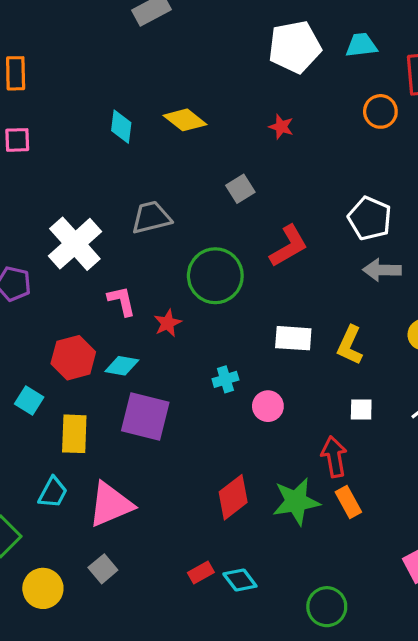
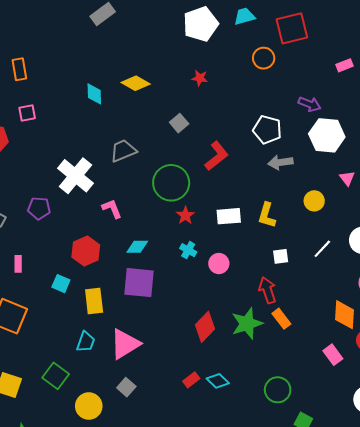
red star: (168, 323) -> (185, 215), moved
cyan diamond: (122, 366) -> (137, 247), moved
cyan cross: (225, 379) -> (188, 250), turned -35

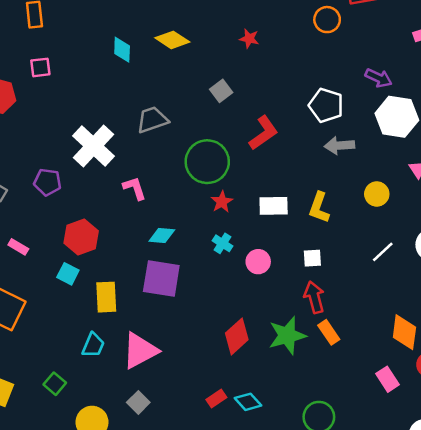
red hexagon: (86, 251) -> (81, 237), moved
white square: (281, 256) -> (312, 258), moved
pink rectangle: (18, 264) -> (18, 247), turned -63
green square: (56, 376) -> (55, 384), size x0.7

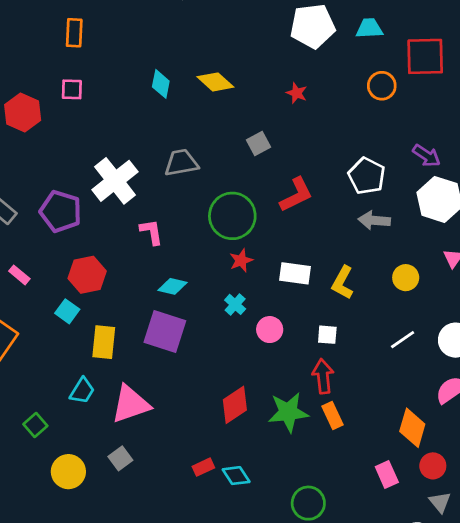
purple pentagon: (47, 182) -> (61, 211), size x1.4

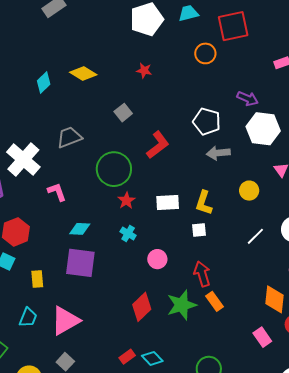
cyan diamond: (161, 84) -> (44, 82), turned 45
pink circle: (270, 330) -> (157, 259), moved
white square: (327, 335) -> (199, 230), moved
yellow rectangle: (104, 342) -> (37, 279), size x0.7

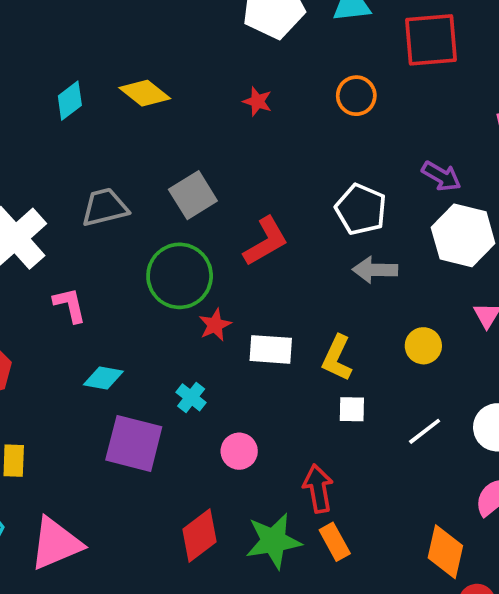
orange circle: (205, 53) -> (356, 96), moved
gray square: (123, 113) -> (193, 195), moved, size x1.4
red star: (126, 201) -> (215, 325), moved
white square: (199, 230) -> (352, 409), moved
purple square: (80, 263) -> (134, 443), moved

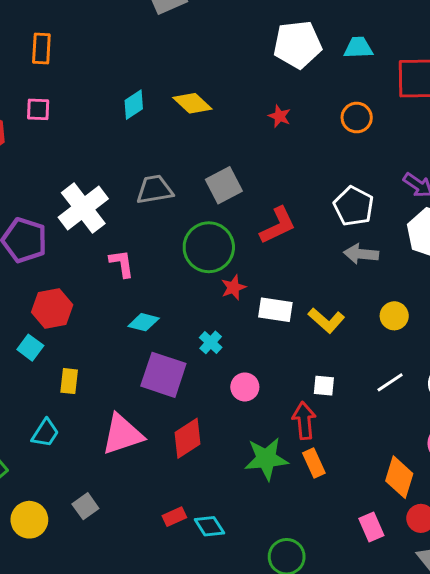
yellow L-shape: (337, 358) -> (326, 320), turned -78
white square: (352, 409) -> (324, 386), moved
red diamond: (200, 536) -> (188, 438), moved
pink triangle: (56, 544) -> (122, 434), moved

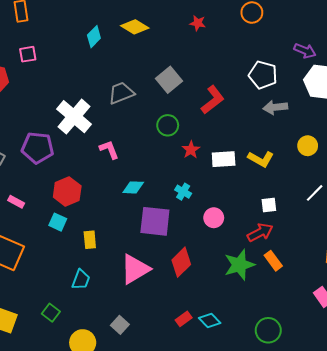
green circle: (209, 247) -> (168, 125), size x0.6
red arrow: (304, 421) -> (260, 232), turned 80

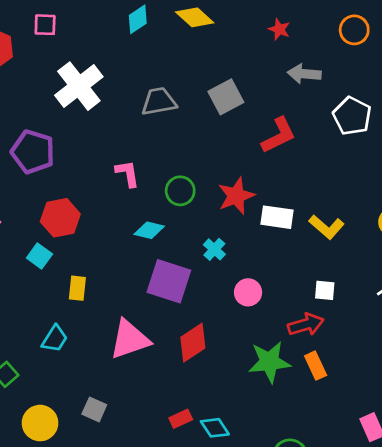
gray arrow: (275, 107) -> (304, 74), moved
white cross: (74, 117) -> (79, 86), moved
green circle: (168, 125) -> (180, 191), moved
red star: (191, 150) -> (236, 196), size x1.5
gray square: (120, 325) -> (94, 409), turned -30

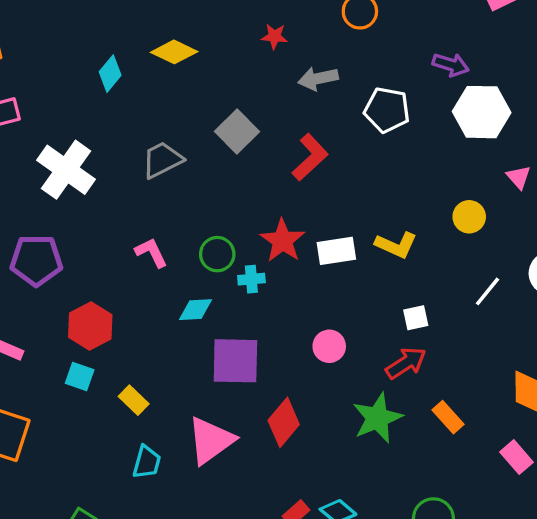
cyan cross: (214, 249) -> (251, 279), moved, turned -30
yellow rectangle: (77, 288) -> (134, 400), turned -35
cyan trapezoid: (55, 339) -> (147, 462), moved
orange rectangle: (316, 366) -> (448, 417), moved

